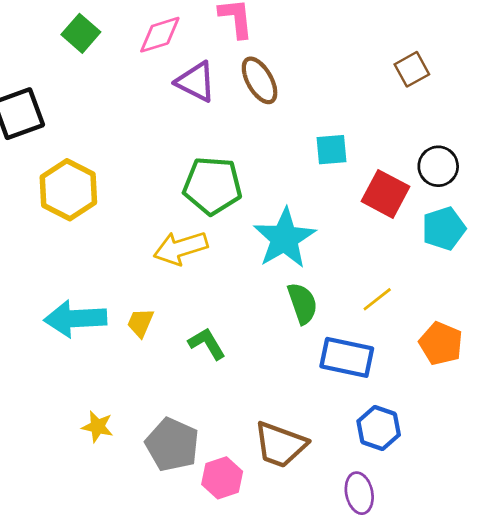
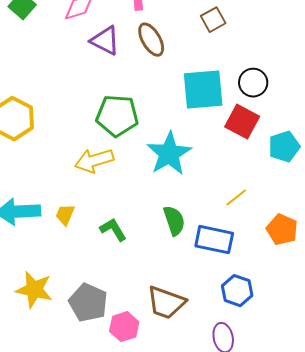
brown square: (412, 69) -> (213, 20), moved
cyan square: (332, 150) -> (203, 90), size x1.8
black circle: (438, 166) -> (253, 83), moved
green semicircle: (302, 303) -> (174, 221), moved
yellow star: (97, 427) -> (34, 290), size x1.6

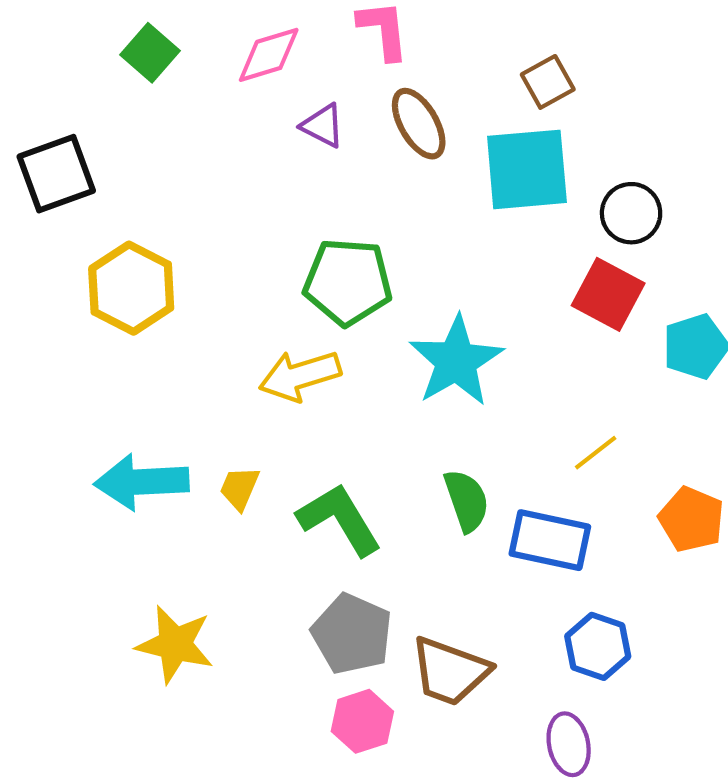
purple triangle: (105, 41) -> (323, 126), size x0.7
cyan square: (203, 90) -> (527, 169), moved
green L-shape: (113, 230) -> (339, 519), size x1.5
gray pentagon: (88, 303) -> (352, 634), moved

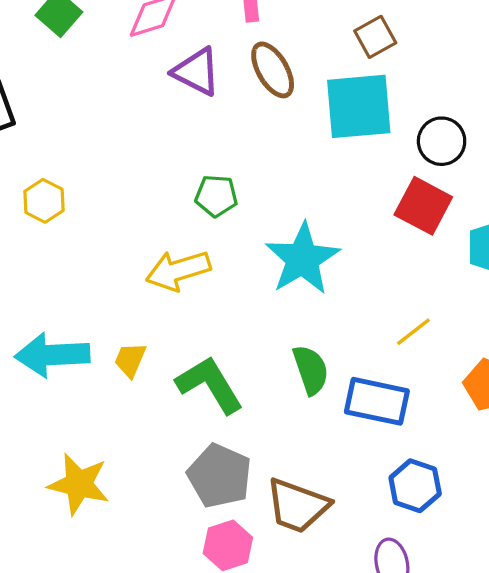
purple triangle: (323, 126) -> (196, 72), size x1.4
green pentagon: (348, 282) -> (216, 196), size x0.6
yellow hexagon: (131, 288) -> (44, 201), size x0.6

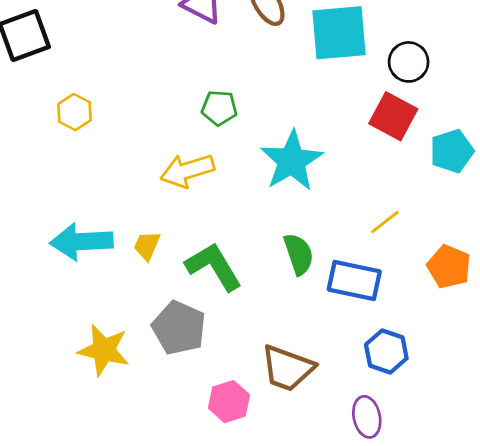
gray pentagon: (220, 476) -> (179, 328), moved

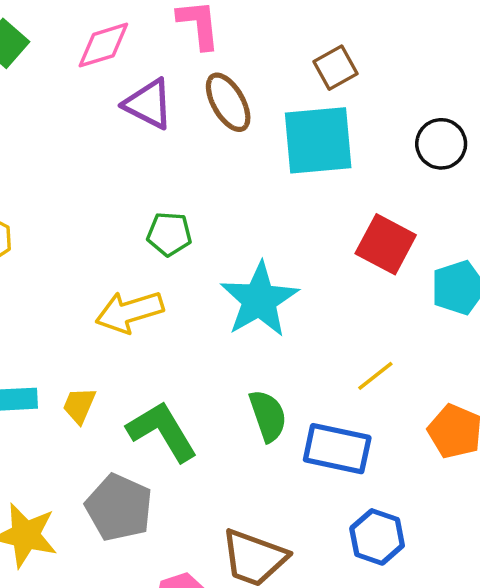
black circle: (409, 62) -> (441, 144), moved

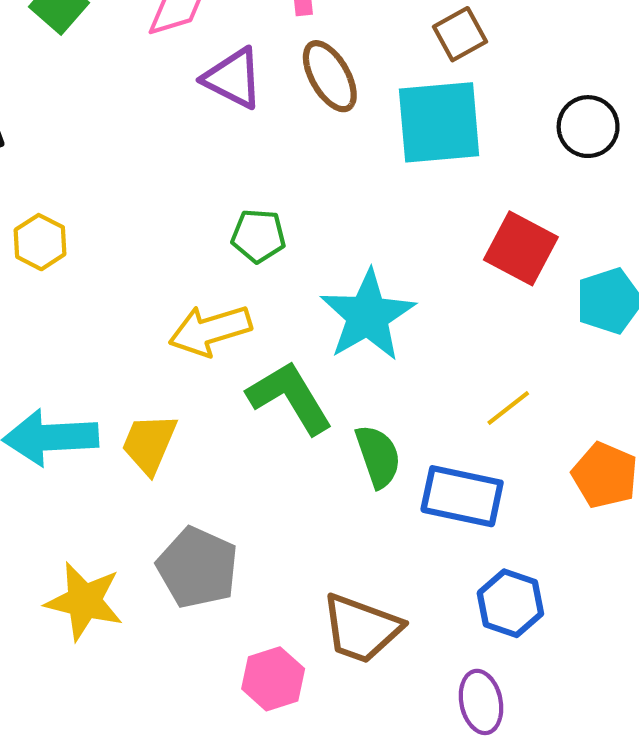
yellow trapezoid: (79, 405) -> (149, 444), size x1.4
green L-shape: (162, 431) -> (290, 397), moved

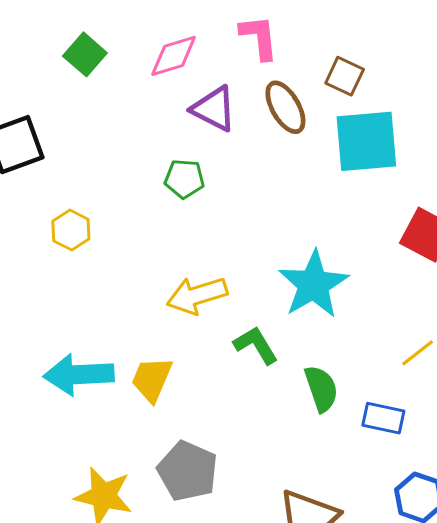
brown square: (460, 34) -> (345, 76), moved, turned -36
green pentagon: (258, 236) -> (184, 179), moved
green L-shape: (290, 397) -> (256, 345), size x0.7
blue rectangle: (462, 496) -> (383, 418), size x0.7

